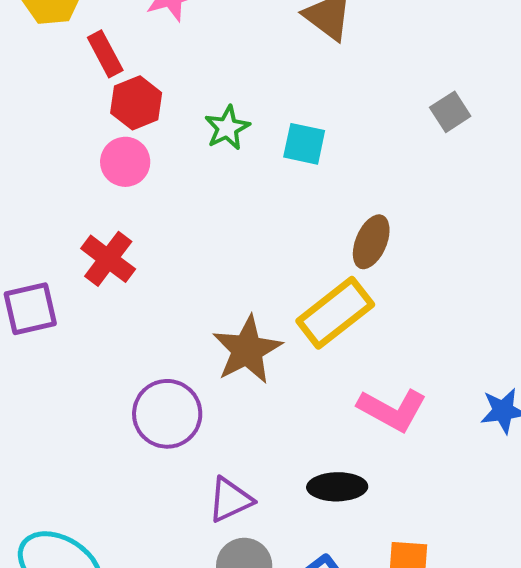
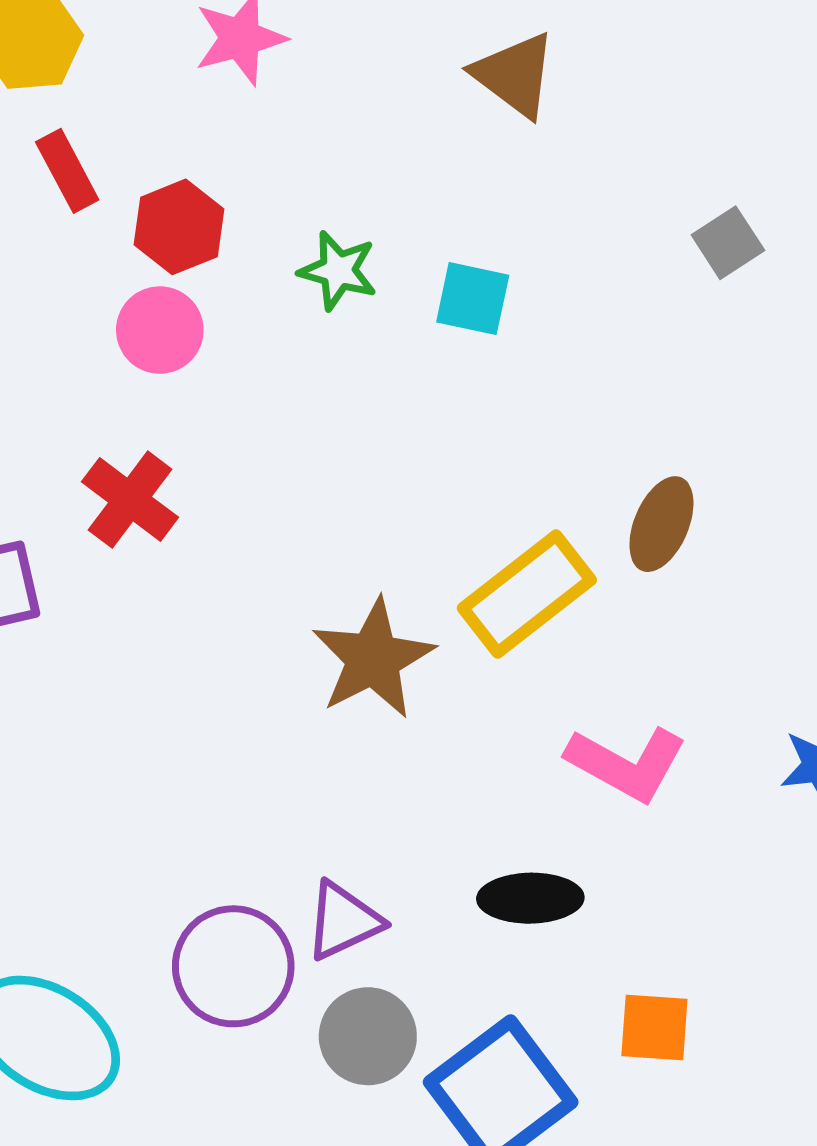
red rectangle: (105, 54) -> (67, 171), moved
green star: (227, 128) -> (338, 271), turned -30
brown ellipse: (371, 242) -> (661, 524), moved
purple circle: (167, 414) -> (233, 966), moved

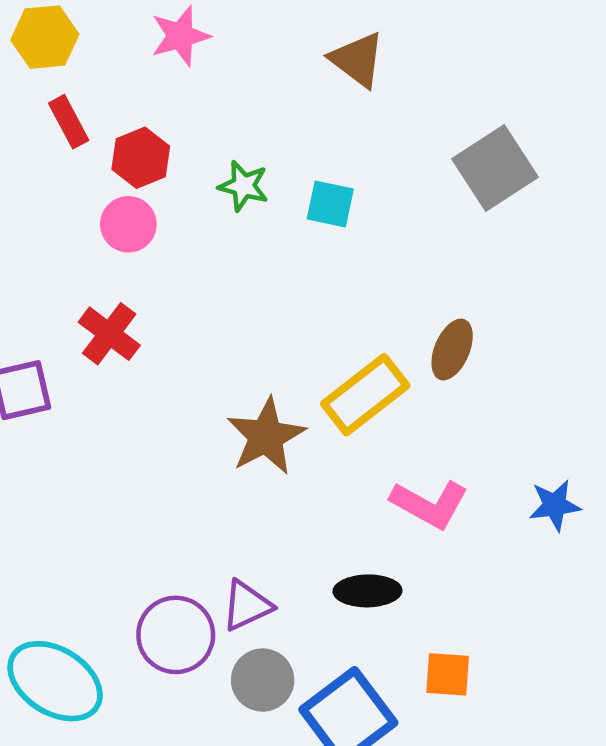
gray square: (728, 243) -> (495, 168), size x1.8

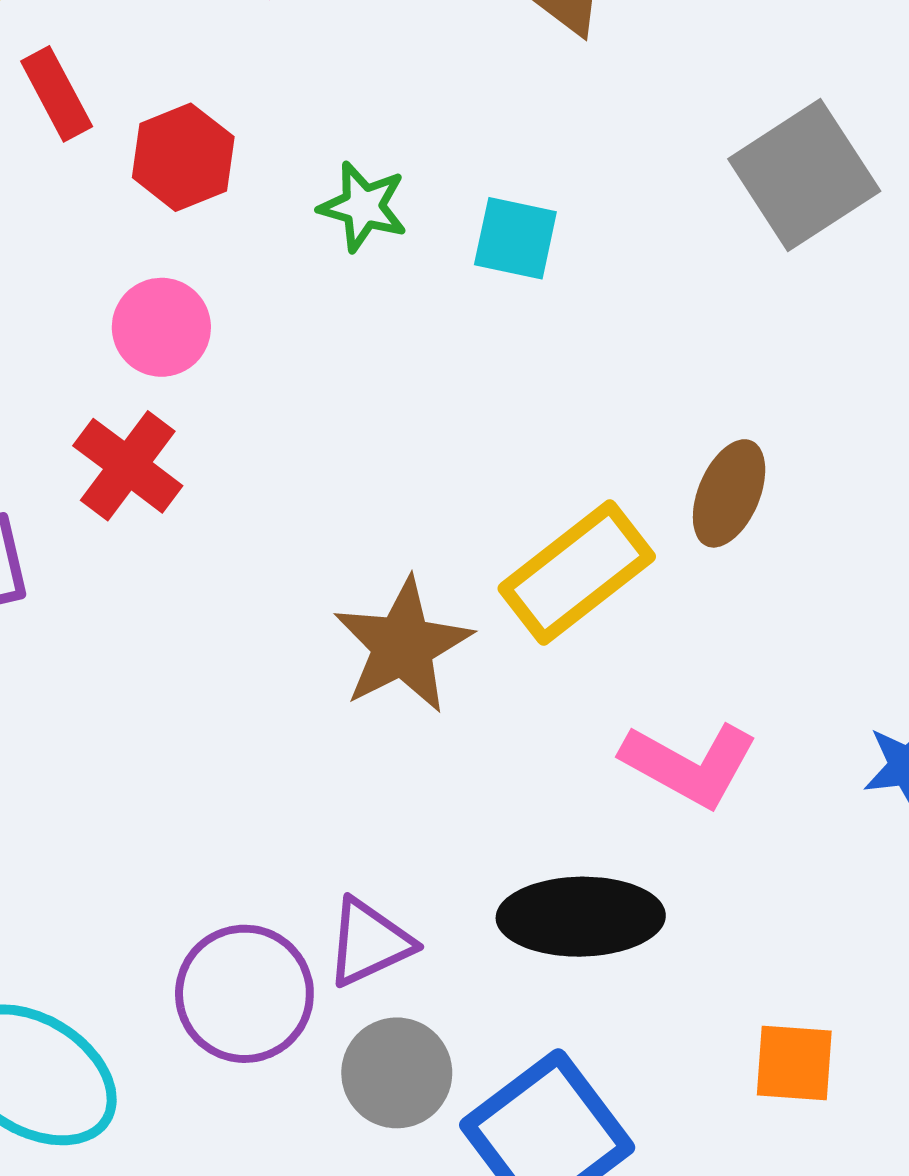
pink circle: (128, 224) -> (161, 327), moved
black ellipse: (367, 591) -> (581, 917), size x1.4
orange square: (448, 674) -> (794, 1063), moved

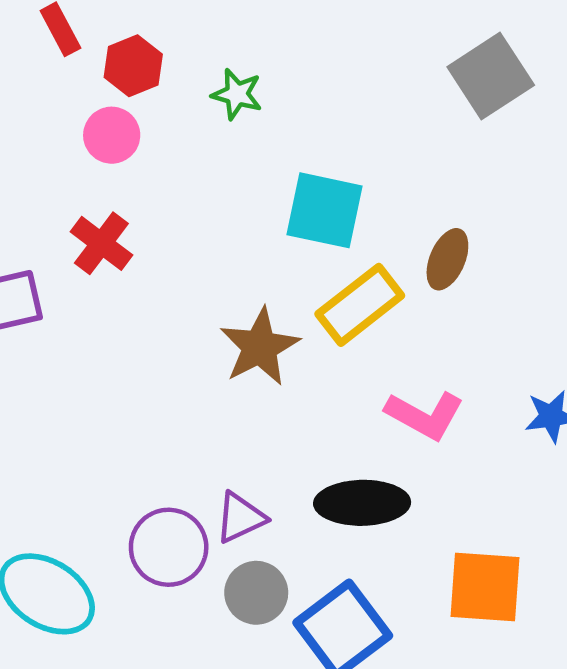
cyan square: (515, 238) -> (325, 210), moved, size x1.6
pink circle: (161, 327) -> (112, 135), moved
orange square: (794, 1063) -> (485, 587), size x1.6

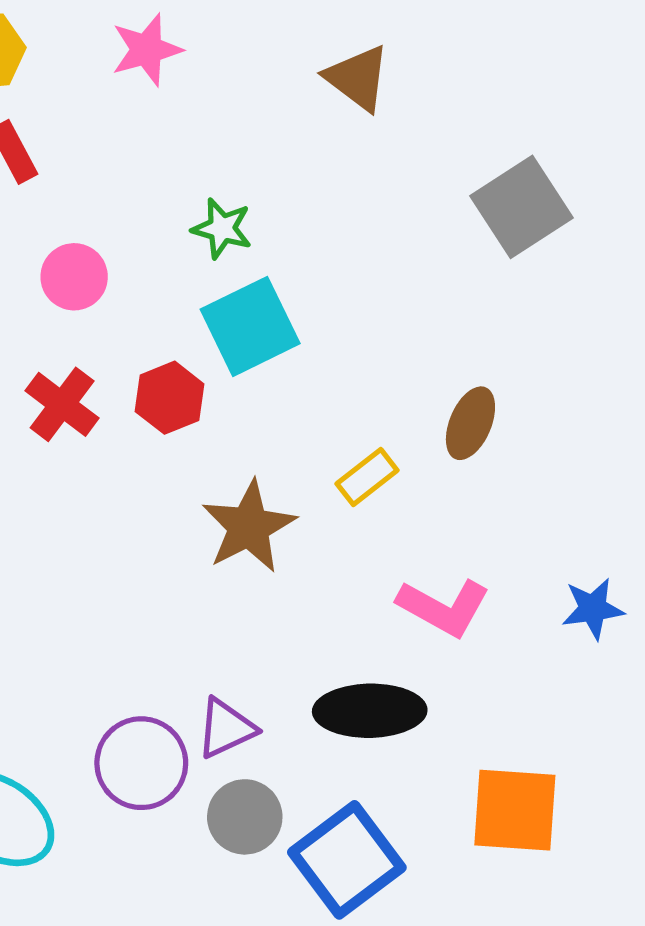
red hexagon: (133, 66) -> (170, 398), moved
cyan square: (325, 210) -> (250, 326), moved, turned -38
yellow rectangle: (360, 305) -> (367, 477), size x0.6

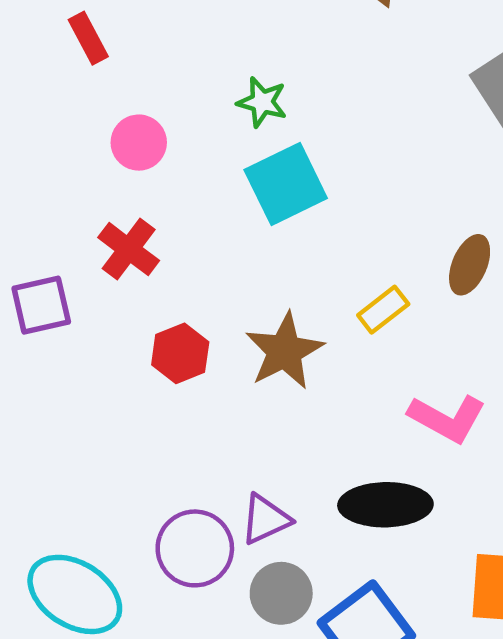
red hexagon: (170, 398) -> (180, 353), moved

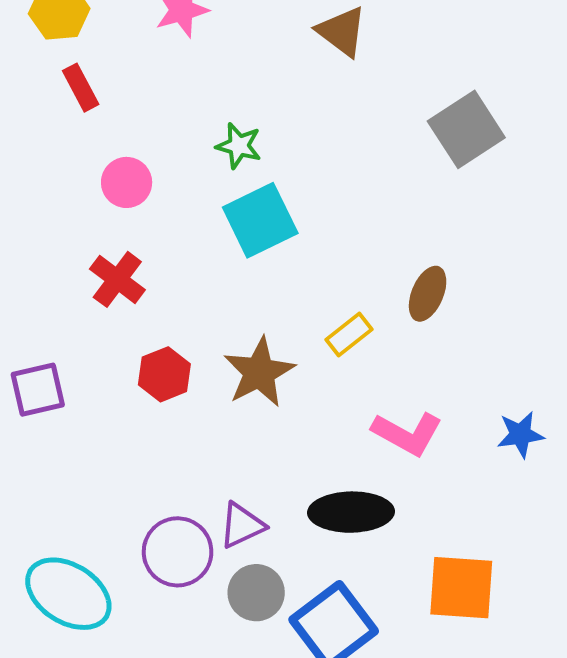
purple square: (41, 305) -> (38, 390), moved

